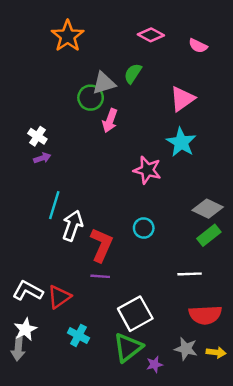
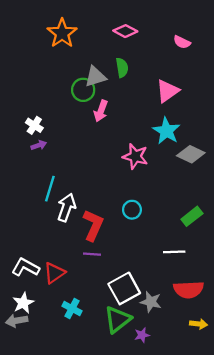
pink diamond: (151, 35) -> (125, 31), moved
green semicircle: (133, 73) -> (122, 68), turned 138
gray diamond: (208, 209) -> (191, 154), moved
gray arrow: (18, 349) -> (17, 321), turned 75
gray star: (186, 349) -> (151, 302), moved

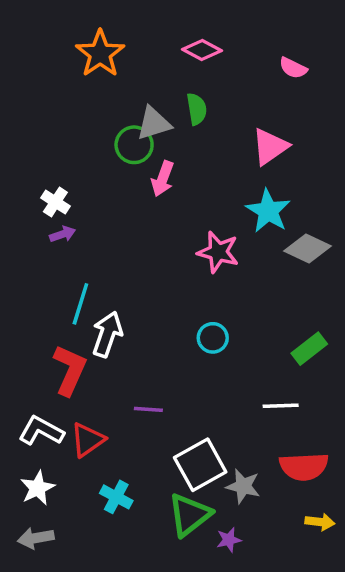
red L-shape: (93, 225) -> (70, 370), moved
gray arrow: (17, 321) -> (36, 538), moved

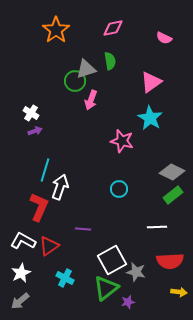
pink diamond: (202, 50) -> (113, 28), turned -40
gray diamond: (307, 248) -> (172, 172), moved
gray arrow: (36, 538) -> (20, 301), turned -30

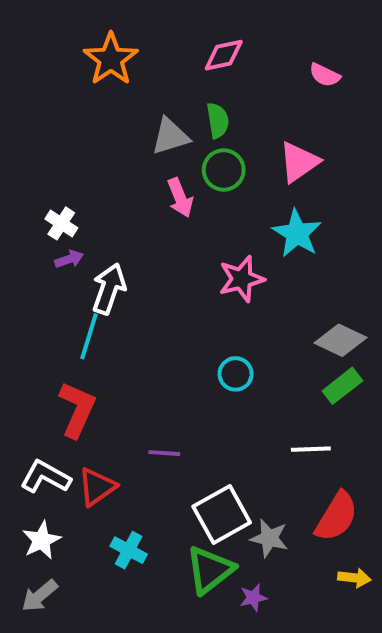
green circle: (75, 81) -> (224, 170), moved
pink arrow: (91, 100) -> (180, 198), turned -42
pink star: (122, 141) -> (241, 279), turned -30
white arrow: (60, 187) -> (109, 289), moved
red semicircle: (170, 261) -> (337, 516), turned -56

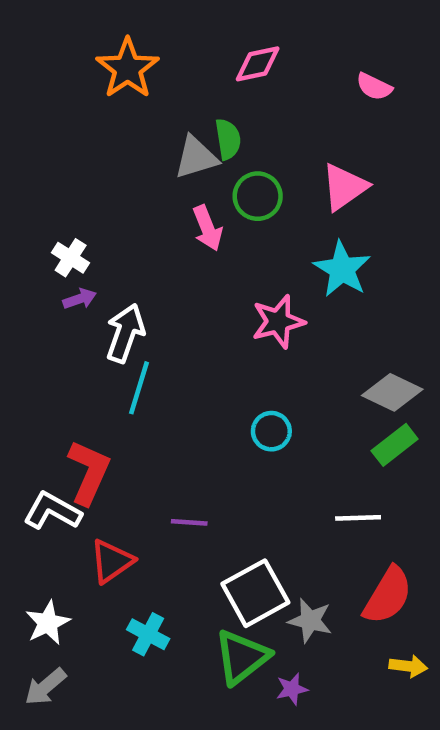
green semicircle: (218, 120) -> (228, 139), moved
cyan line: (89, 336) -> (139, 388), moved
white L-shape: (45, 477) -> (52, 511), moved

